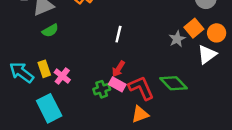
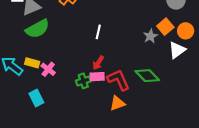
green semicircle: (50, 31) -> (37, 29), size x1.6
yellow rectangle: (44, 69) -> (32, 63), turned -56
pink rectangle: (117, 84) -> (97, 77), turned -32
cyan rectangle: (49, 108) -> (36, 98), size x0.7

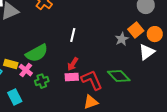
green semicircle: (37, 29) -> (37, 53), moved
green cross: (83, 81) -> (42, 81), moved

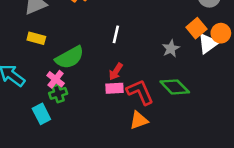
gray star: (122, 39) -> (171, 49), moved
white triangle: (147, 52) -> (208, 43), moved
yellow rectangle: (11, 64) -> (36, 38), moved
green cross: (42, 81) -> (58, 93), moved

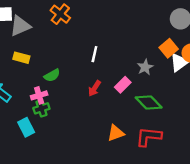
green semicircle: (70, 57) -> (52, 75), size x0.6
pink cross: (56, 79) -> (39, 95), turned 35
pink rectangle: (114, 88) -> (123, 85), moved, turned -42
red L-shape: (140, 92) -> (149, 137), moved, turned -60

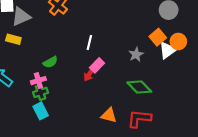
yellow rectangle: (21, 58) -> (13, 39), moved
pink rectangle: (123, 85) -> (97, 65), moved
cyan rectangle: (26, 127) -> (41, 111), moved
orange triangle: (116, 133) -> (109, 115), turned 35

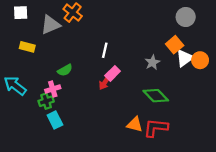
gray triangle: (21, 17) -> (51, 25), moved
orange circle: (178, 41) -> (200, 60), moved
green cross: (41, 92) -> (46, 101), moved
orange triangle: (109, 115) -> (135, 124), moved

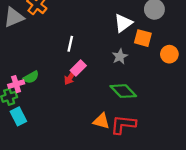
orange square: (175, 45) -> (143, 38), turned -35
white triangle: (185, 58) -> (123, 23), moved
green semicircle: (65, 70) -> (31, 77), moved

